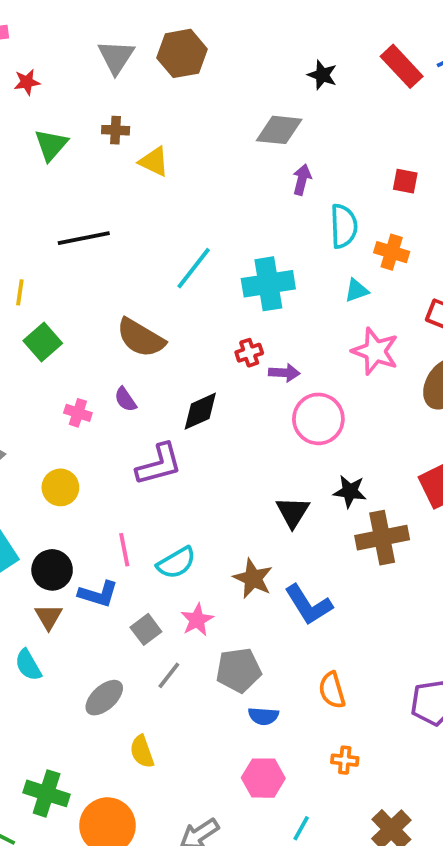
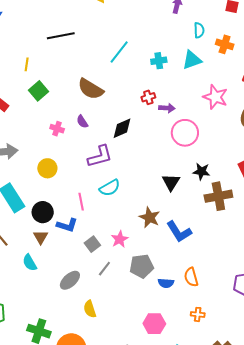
cyan semicircle: (344, 226) -> (199, 30), size x0.7
cyan cross: (268, 284) -> (159, 61), size x0.6
cyan triangle: (357, 290) -> (192, 60), moved, size x1.5
cyan semicircle: (176, 563) -> (110, 188), moved
blue semicircle: (263, 716) -> (166, 283), moved

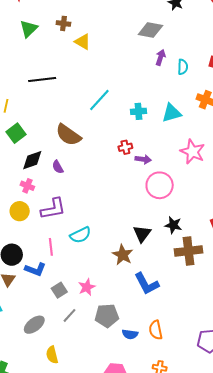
cyan semicircle: (199, 30) -> (183, 67), moved
black diamond: (122, 128) -> (32, 160), moved
pink cross: (57, 129) -> (27, 186), moved
purple L-shape: (100, 156) -> (53, 209), moved
brown star: (150, 217) -> (123, 255), moved

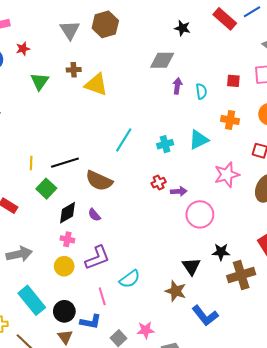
yellow triangle: (83, 42) -> (96, 85), size x1.4
black line: (42, 80) -> (65, 163), moved
pink star: (192, 152) -> (227, 175), turned -30
pink star: (87, 287) -> (146, 330), turned 30

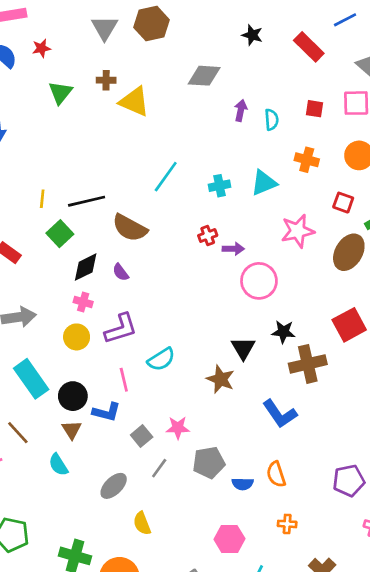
red rectangle: (225, 19) -> (309, 47), moved
gray diamond: (162, 60) -> (204, 76), moved
blue L-shape: (205, 316) -> (280, 414), moved

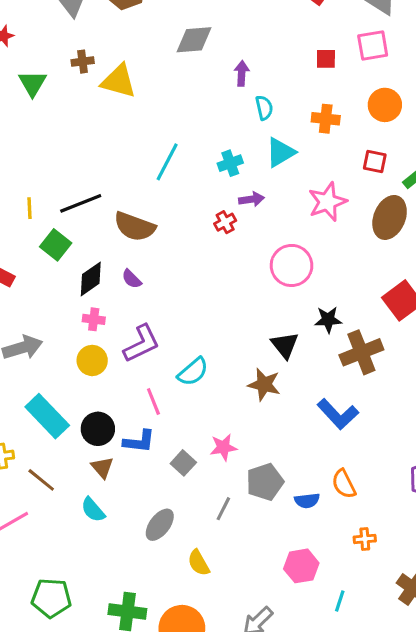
cyan semicircle: (272, 120) -> (264, 108), moved
purple arrow: (233, 249) -> (251, 199), moved
gray line: (159, 468) -> (223, 509), moved

